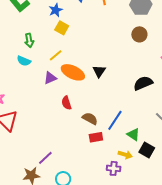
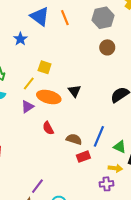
yellow square: (62, 28) -> (45, 67), moved

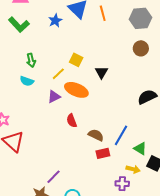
blue star: (20, 39) -> (55, 21), moved
black triangle: (74, 91) -> (101, 72), moved

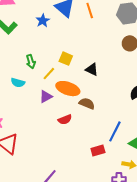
green arrow: (31, 60) -> (31, 62), moved
black triangle: (101, 72) -> (92, 69), turned -32
red semicircle: (72, 121) -> (65, 120), turned -88
brown semicircle: (96, 135) -> (87, 103), moved

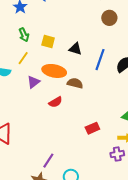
green arrow: (31, 62) -> (24, 35), moved
yellow line: (49, 74) -> (23, 58), moved
blue line: (115, 131) -> (100, 60), moved

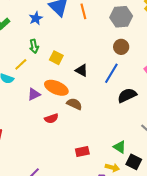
yellow line: (23, 58) -> (21, 64), moved
blue line: (100, 60) -> (111, 73), moved

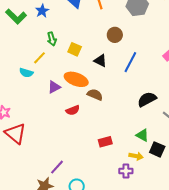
blue star: (36, 18) -> (42, 11), moved
brown circle: (121, 47) -> (115, 35), moved
black semicircle: (127, 95) -> (147, 99), moved

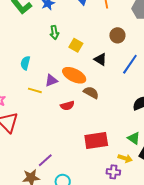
yellow line: (39, 58) -> (35, 90), moved, turned 56
cyan semicircle: (26, 73) -> (25, 63), turned 80
red rectangle: (105, 142) -> (96, 141), size x1.6

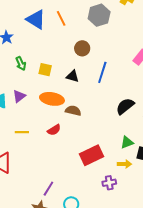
purple triangle: (51, 80) -> (19, 96), moved
yellow line: (35, 90) -> (22, 132), moved
green triangle: (134, 138) -> (127, 142), turned -40
purple cross: (113, 172) -> (109, 183), moved

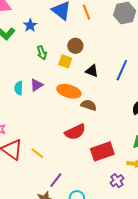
brown circle: (82, 48) -> (75, 46), moved
red semicircle: (54, 130) -> (75, 132), moved, size x1.5
yellow line: (22, 132) -> (37, 153), moved, turned 32
purple cross: (109, 183) -> (117, 181), turned -32

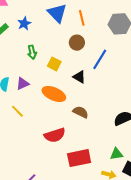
brown circle: (75, 46) -> (77, 43), moved
blue line: (122, 70) -> (100, 59), moved
brown semicircle: (89, 105) -> (81, 112), moved
yellow line: (37, 153) -> (17, 111), moved

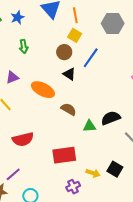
brown circle: (77, 43) -> (64, 52), moved
yellow square: (54, 64) -> (75, 35), moved
red semicircle: (55, 135) -> (23, 139), moved
green triangle: (116, 154) -> (89, 126), moved

